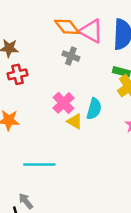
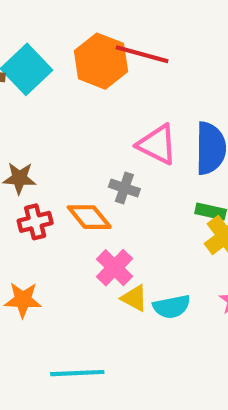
orange diamond: (67, 27) -> (89, 217), moved
cyan semicircle: (94, 109) -> (172, 307), moved, turned 65

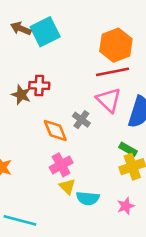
red line: (142, 54) -> (112, 72), moved, turned -44
orange hexagon: (101, 61) -> (116, 45), moved
red cross: (35, 222) -> (39, 85), moved

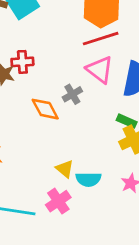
gray cross: (81, 120) -> (72, 94), turned 30
pink cross: (61, 165) -> (58, 201), moved

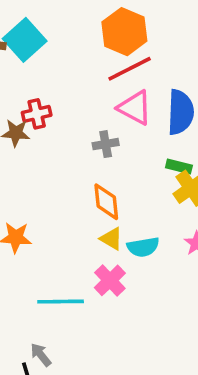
gray cross: (72, 94) -> (106, 144), turned 30
orange diamond: (45, 109) -> (106, 202), moved, turned 32

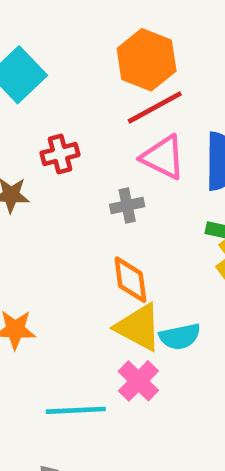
red cross: (37, 114) -> (60, 154), moved
yellow triangle: (111, 239) -> (139, 327), size x1.6

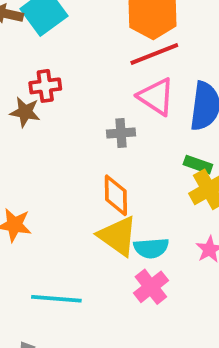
red cross: (60, 154) -> (45, 86), moved
pink cross: (138, 381) -> (151, 287), moved

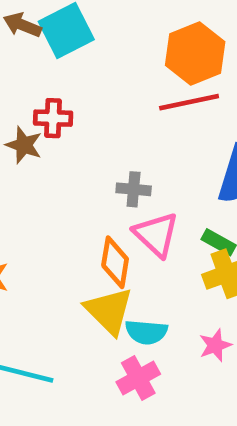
pink triangle: (156, 97) -> (156, 234), moved

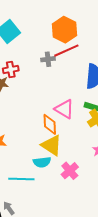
gray cross: (134, 189) -> (48, 59), moved
cyan semicircle: (146, 332) -> (42, 162), moved

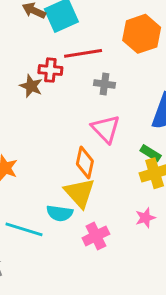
red line: (66, 51) -> (83, 53), moved
gray cross: (48, 59) -> (105, 84), moved
pink triangle: (64, 109) -> (106, 129), moved

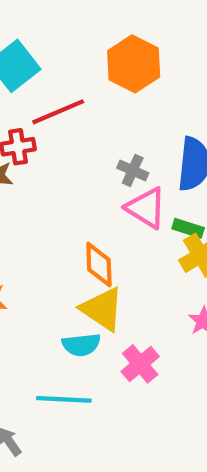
gray cross: (105, 84) -> (133, 170), moved, turned 30
pink triangle: (106, 129) -> (146, 208), moved
cyan line: (24, 229) -> (64, 399), moved

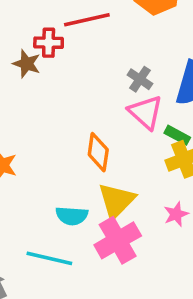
yellow triangle: (102, 309) -> (116, 201), moved, turned 30
pink cross: (140, 364) -> (118, 240), size x1.4

